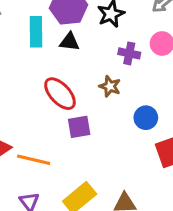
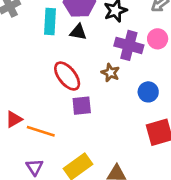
purple cross: (129, 53) -> (129, 45), size x1.5
blue circle: (146, 118) -> (148, 92), moved

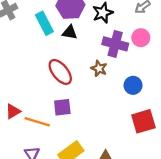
cyan rectangle: (50, 22) -> (44, 23), turned -30
purple square: (82, 106) -> (62, 107), moved

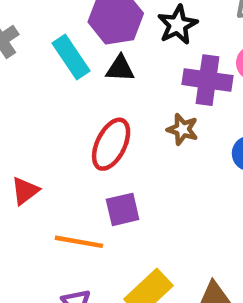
red ellipse: (60, 72) -> (111, 144), turned 72
red triangle: (13, 111) -> (25, 191), moved

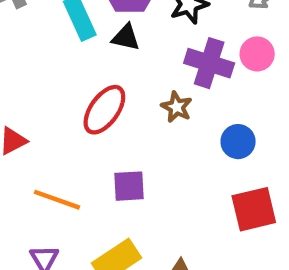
purple square: (123, 209) -> (129, 186), moved

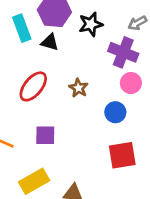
pink circle: (257, 54) -> (131, 83), moved
purple cross: (209, 63) -> (123, 52), moved

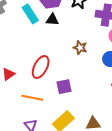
red ellipse: (33, 86) -> (41, 67), moved

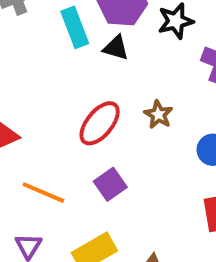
red ellipse: (41, 67) -> (100, 123), moved
purple square: (64, 87) -> (110, 184), turned -35

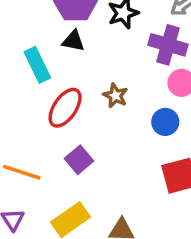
cyan rectangle: (75, 27) -> (37, 65), moved

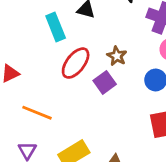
purple square: (79, 160) -> (105, 82), moved

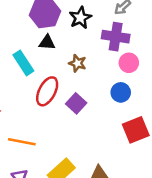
brown star: (117, 56) -> (77, 63), moved

